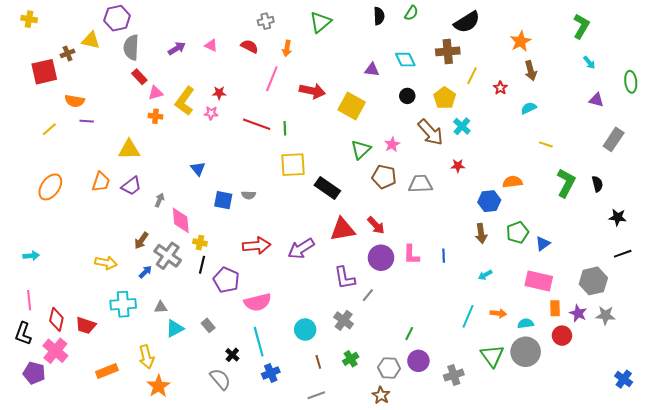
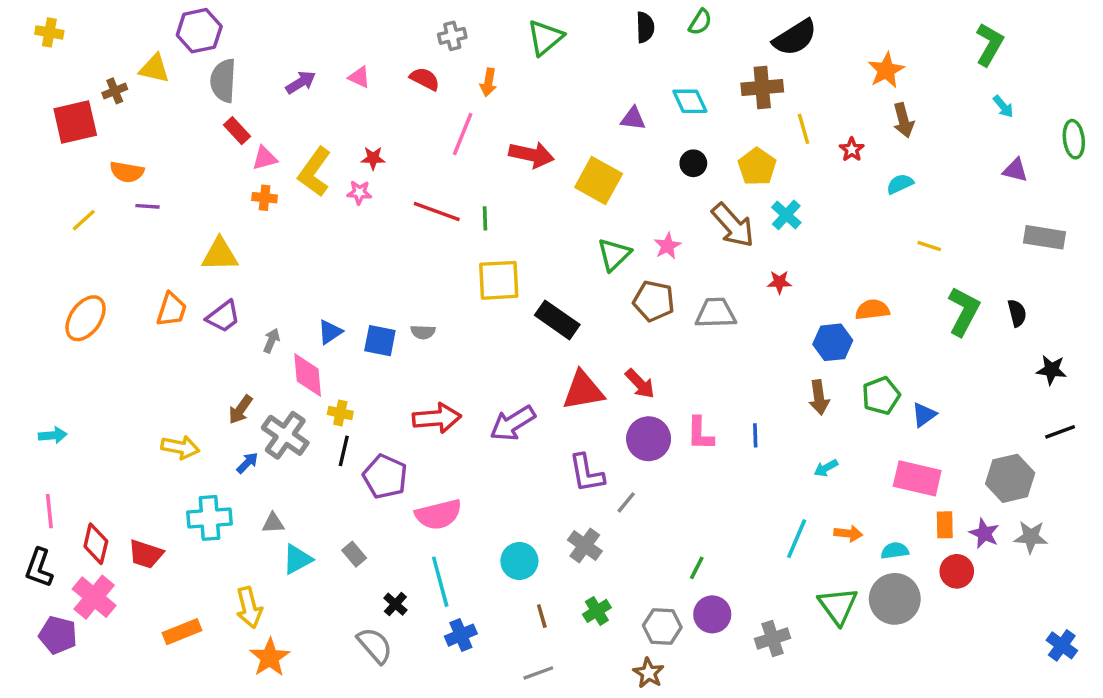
yellow line: (472, 76) -> (804, 129), turned -42
gray rectangle: (614, 139) -> (1045, 237), turned 65
blue triangle: (198, 169) -> (330, 332), moved, turned 35

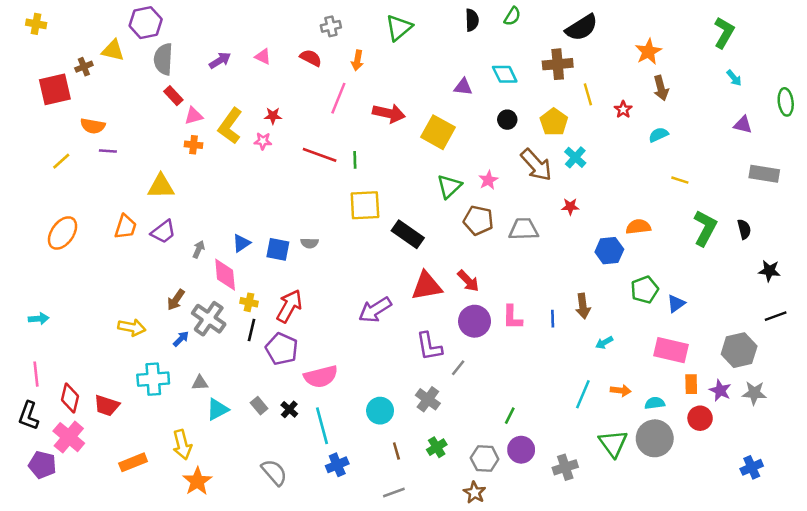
brown arrow: (819, 397) -> (583, 306), moved
red arrow: (437, 418) -> (289, 306), moved, turned -56
black cross: (395, 604) -> (289, 409), moved
blue cross: (1062, 645) -> (752, 467), moved, turned 30

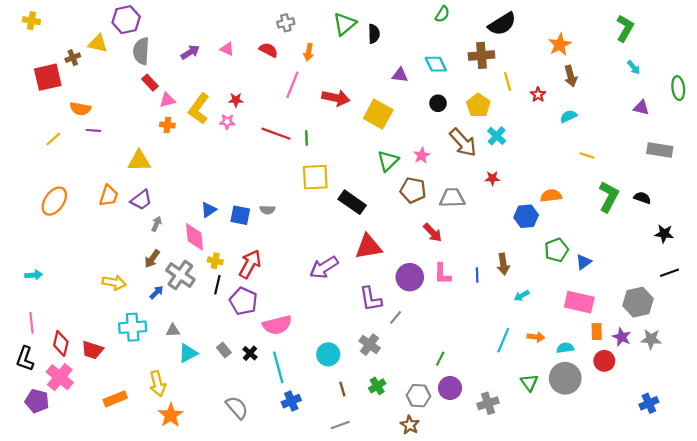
black semicircle: (472, 20) -> (374, 34), moved
black semicircle: (744, 229) -> (642, 198), turned -56
gray arrow: (199, 249) -> (157, 224), moved
red arrow: (468, 281) -> (433, 233), moved
green triangle: (613, 443) -> (529, 383), size x0.7

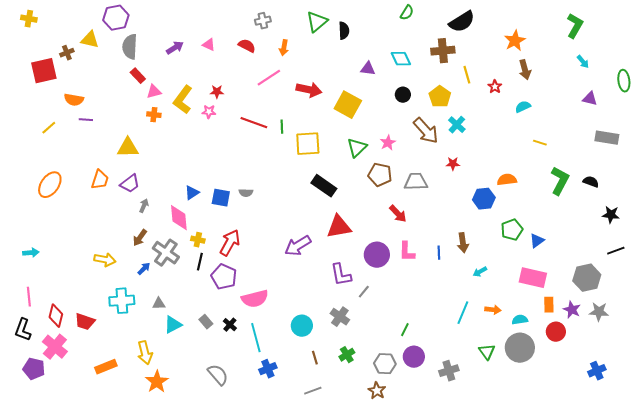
pink line: (292, 85) -> (269, 78), turned 35
yellow square: (315, 177) -> (308, 144), moved

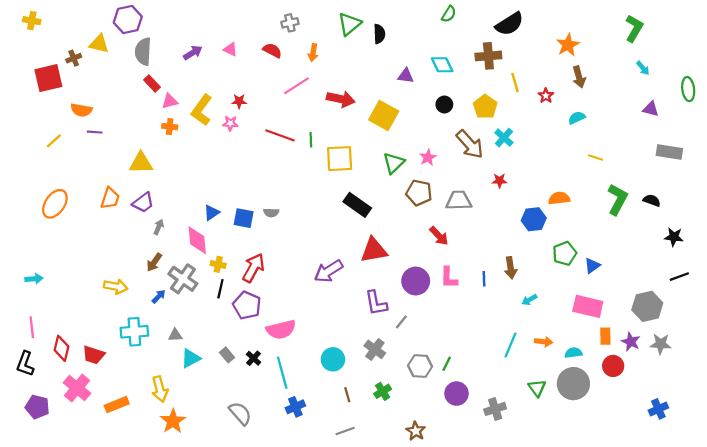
pink cross: (55, 347) -> (77, 388), moved
gray hexagon: (385, 364) -> (420, 366), moved

